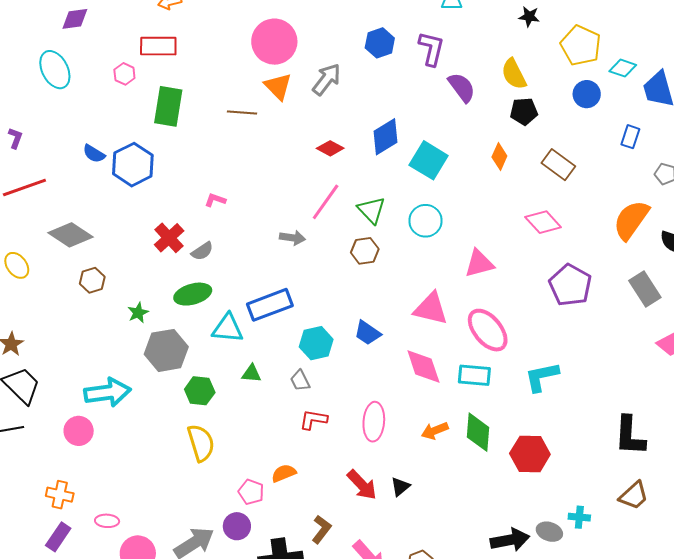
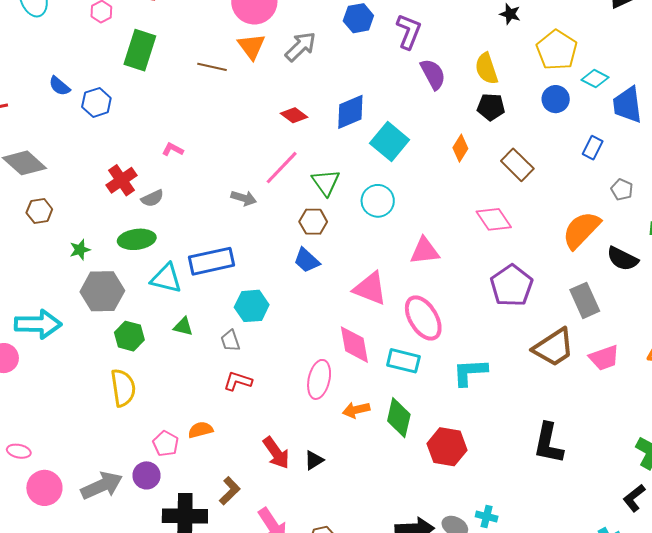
blue hexagon: (133, 165) -> (96, 102), size x0.7
blue trapezoid: (367, 333) -> (307, 260), moved
pink ellipse: (374, 422) -> (319, 379), moved
brown trapezoid: (634, 496) -> (554, 347), moved, size x1.4

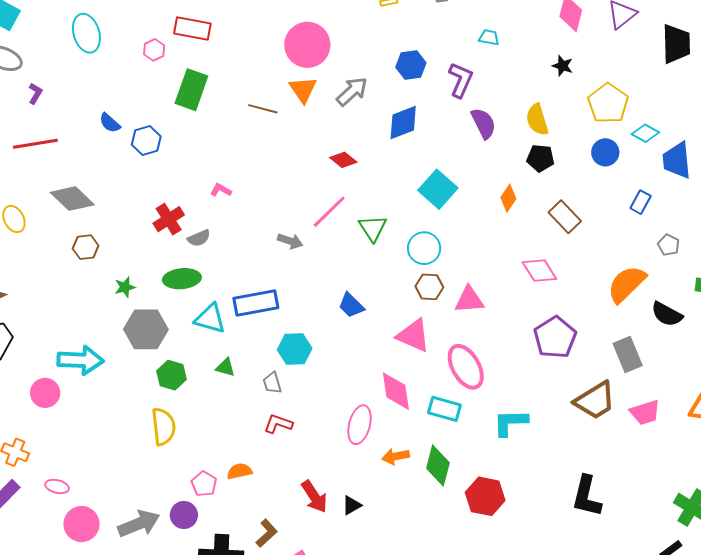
blue diamond: (350, 112) -> (403, 123), moved
brown hexagon: (313, 222) -> (429, 287), moved

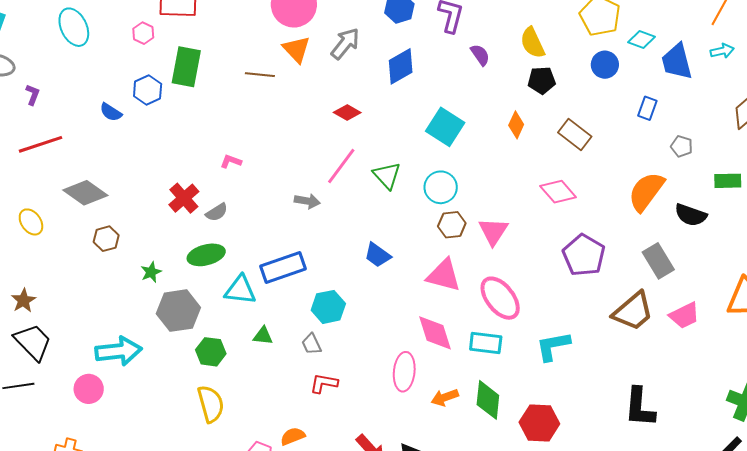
purple semicircle: (484, 123) -> (480, 55), size x0.7
blue hexagon: (146, 141) -> (148, 90), moved
pink triangle: (469, 300) -> (493, 231), turned -44

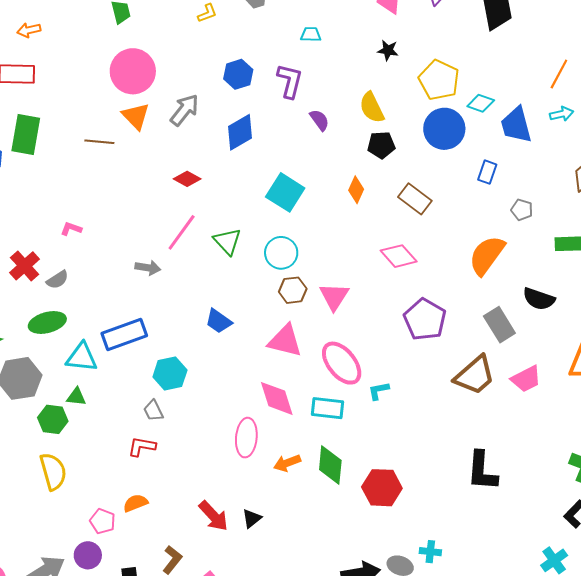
blue circle: (605, 65) -> (444, 129), size x1.5
black semicircle: (691, 215) -> (539, 299), moved
green triangle: (263, 336) -> (76, 397), moved
cyan L-shape: (553, 346) -> (379, 391), moved, size x0.6
red L-shape: (324, 383) -> (142, 447), moved

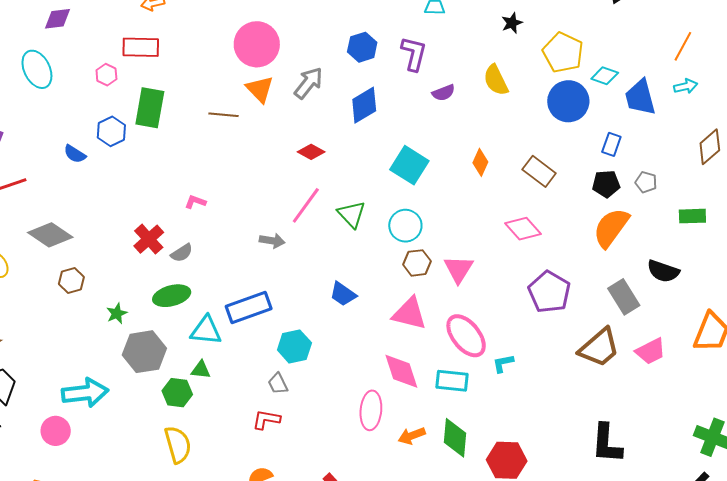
black star: (388, 50) -> (512, 23), turned -30
purple semicircle: (319, 120) -> (443, 93), turned 105
black pentagon: (381, 145) -> (606, 184), moved

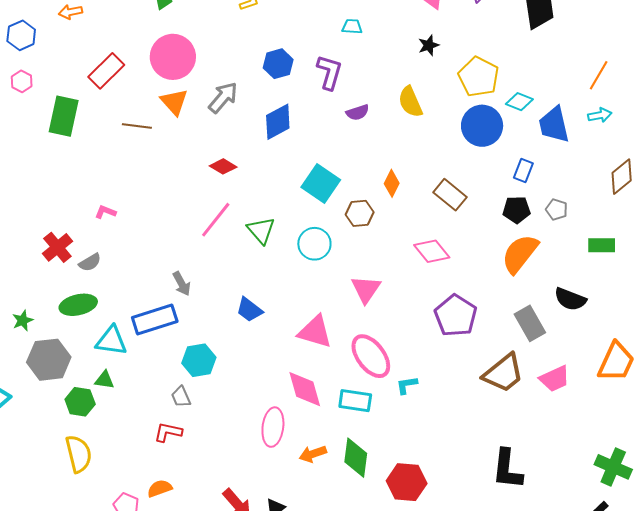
red rectangle: (141, 47) -> (106, 71), moved, turned -48
blue hexagon: (111, 131) -> (21, 35), moved
gray arrow: (272, 241) -> (182, 284), moved, turned 50
brown hexagon: (417, 263) -> (360, 213), moved

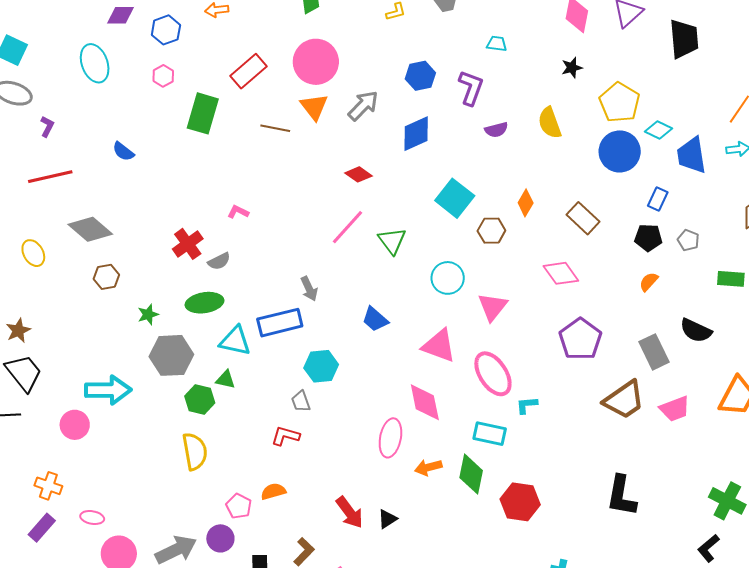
cyan circle: (314, 244) -> (448, 278), moved
orange semicircle: (520, 254) -> (649, 282), size x0.5
cyan rectangle: (355, 401) -> (490, 434), moved

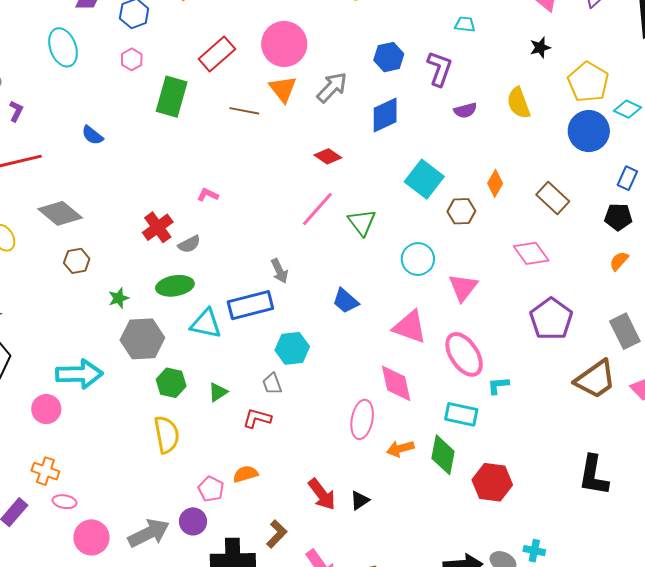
green triangle: (226, 380) -> (218, 392), moved, turned -45
orange cross: (48, 486) -> (45, 471), moved

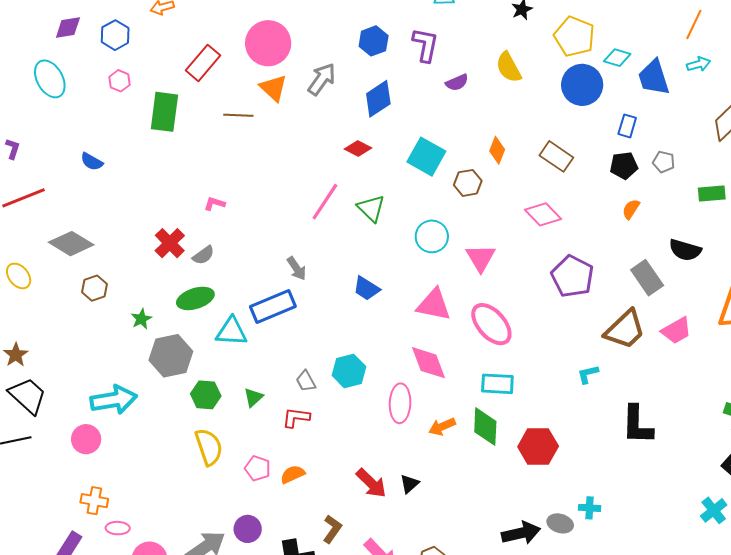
red diamond: (328, 156) -> (358, 148), moved
cyan hexagon: (292, 348) -> (349, 371), moved
cyan L-shape: (498, 385) -> (588, 374), moved
pink pentagon: (211, 489) -> (258, 468), moved

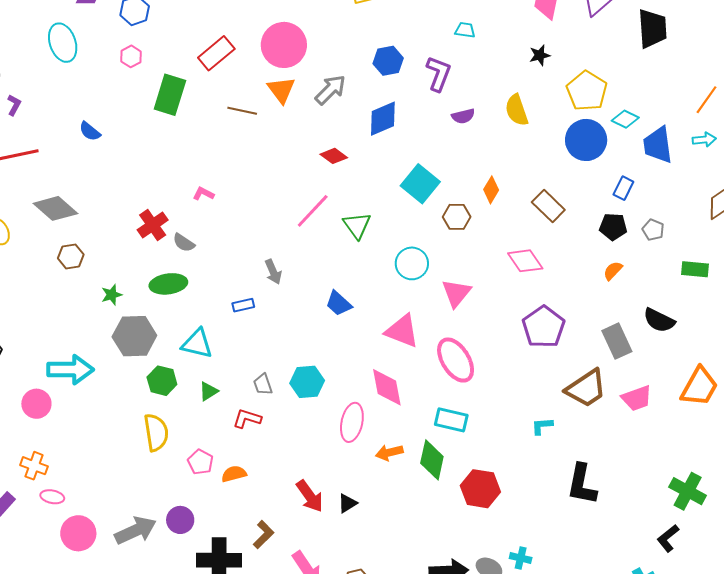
red diamond: (358, 148) -> (334, 156), moved
gray semicircle: (203, 255) -> (184, 243), turned 60
blue rectangle: (273, 306) -> (243, 305), size x0.5
cyan triangle: (232, 331) -> (197, 344), moved

